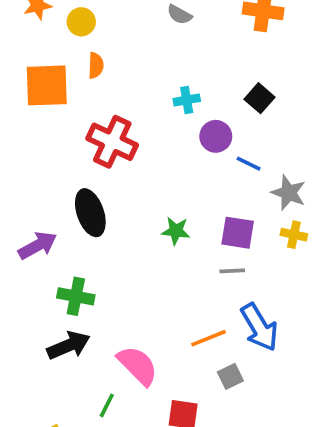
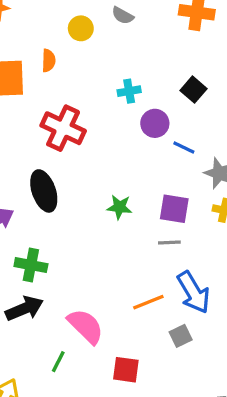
yellow circle: (81, 22) -> (81, 28), moved
gray square: (230, 376) -> (181, 336), moved

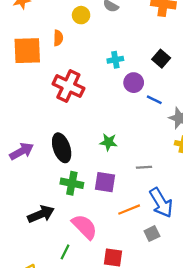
black ellipse: (44, 191) -> (62, 148), moved
purple square: (174, 209) -> (105, 182), moved
green cross: (31, 265) -> (72, 183), moved

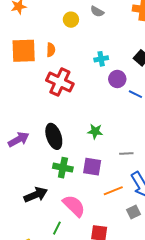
orange semicircle: (58, 38) -> (51, 50), moved

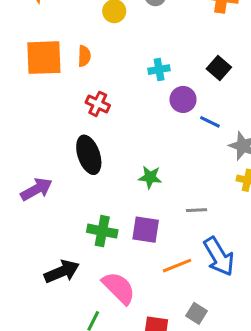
red cross: (60, 82) -> (98, 104), size x0.6
black ellipse: (54, 136) -> (89, 155), moved
gray square: (133, 212) -> (196, 313), moved, turned -32

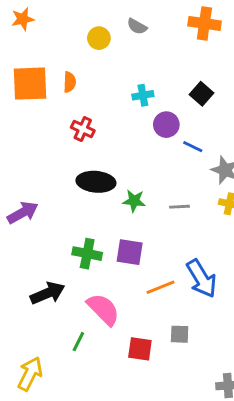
black ellipse: (89, 155) -> (96, 182), moved, turned -66
gray line: (196, 210) -> (180, 207), moved
gray square: (196, 313) -> (180, 334), turned -30

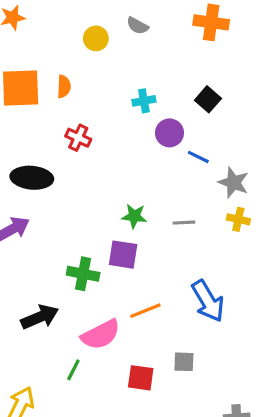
black ellipse: (96, 182) -> (32, 178), moved
purple square: (130, 252) -> (123, 255), moved
orange line: (160, 287) -> (145, 311), moved
pink semicircle: (103, 309) -> (101, 335), turned 108

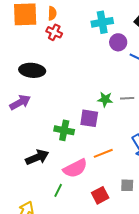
cyan cross: (144, 101) -> (102, 22), size x1.5
red cross: (78, 138) -> (54, 32), moved
green star: (134, 216) -> (105, 99), moved
red square: (141, 378) -> (100, 195), turned -36

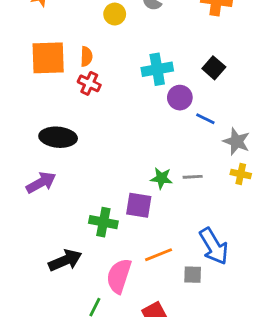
pink semicircle: (75, 168) -> (119, 276), turned 135
gray square: (127, 185) -> (193, 275), moved

